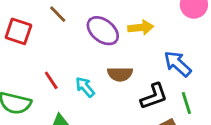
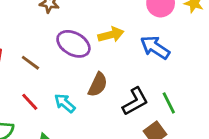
brown line: (58, 14) -> (30, 63), moved
blue arrow: (178, 64) -> (155, 47), moved
brown semicircle: (120, 74) -> (98, 85), turned -55

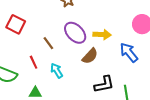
brown line: (30, 63) -> (48, 43), moved
brown semicircle: (98, 85) -> (90, 56), moved

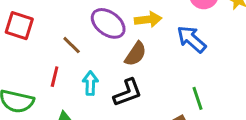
red line: (34, 62) -> (55, 77), turned 48
cyan arrow: (57, 71) -> (90, 83), turned 42
black L-shape: (104, 84) -> (128, 93), moved

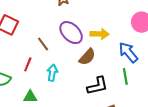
black L-shape: (128, 93) -> (98, 86), moved
green line: (197, 98) -> (125, 76), moved

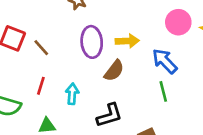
purple ellipse: (71, 33) -> (92, 42), turned 45
brown line: (43, 44) -> (41, 48), moved
black L-shape: (98, 86) -> (109, 115), moved

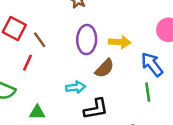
red line: (41, 86) -> (28, 63), moved
cyan arrow: (72, 94) -> (76, 87), moved, turned 72

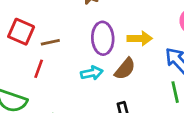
brown line: (40, 40) -> (50, 42), turned -63
cyan arrow: (76, 87) -> (92, 73), moved

